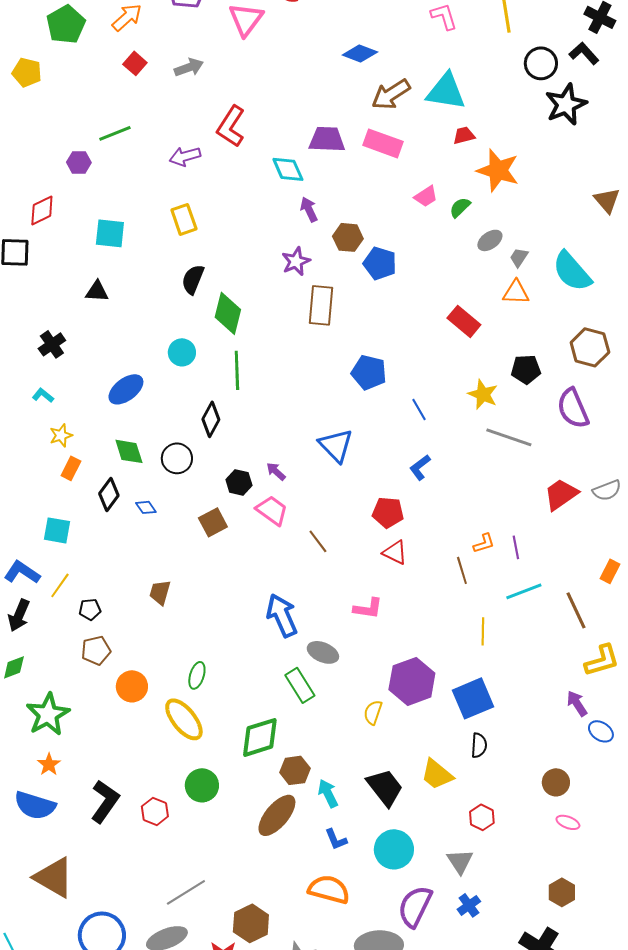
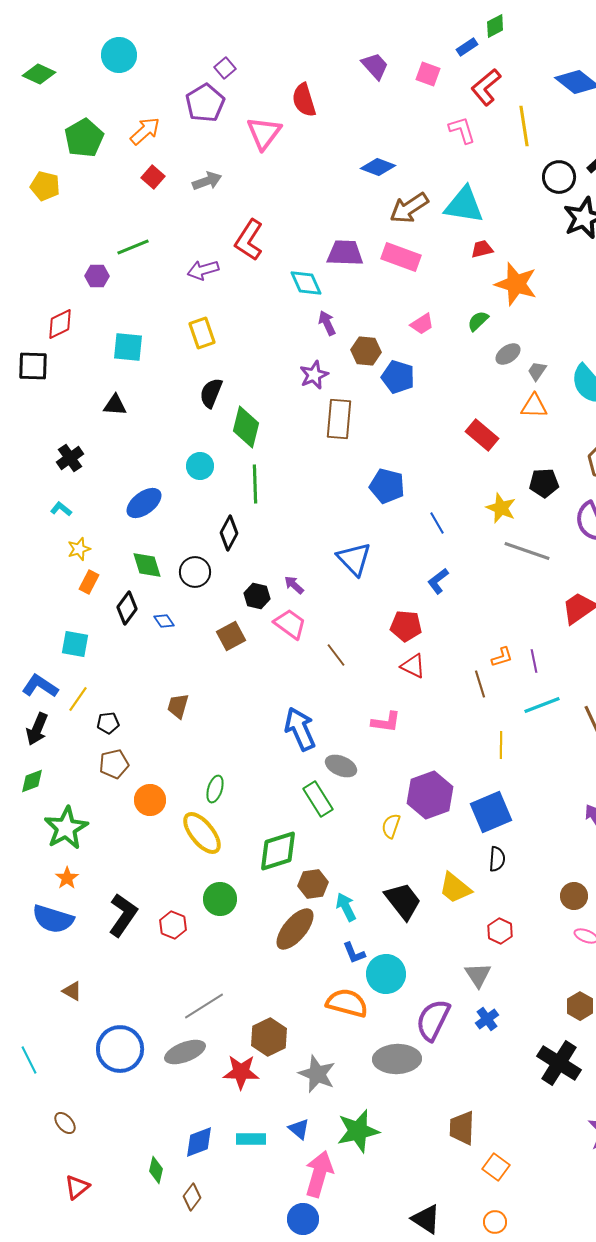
pink trapezoid: (426, 196) -> (422, 324), moved
cyan circle: (394, 849) -> (386, 974), moved
brown triangle: (54, 877) -> (72, 991), size x0.5

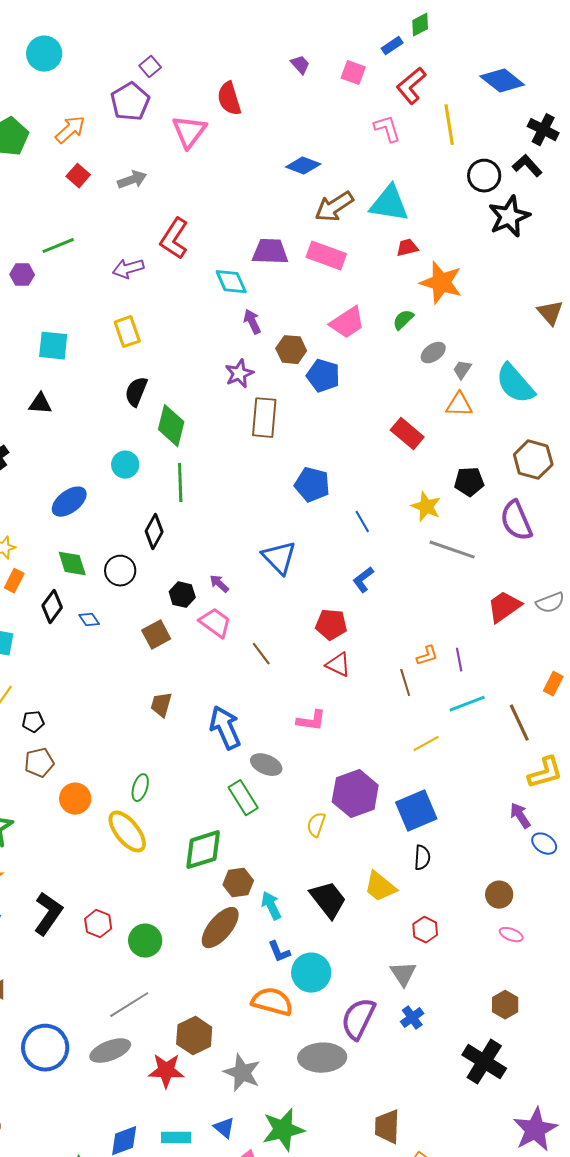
purple trapezoid: (375, 66) -> (300, 65), size x0.7
pink trapezoid: (422, 324) -> (347, 323), size x1.5
brown trapezoid: (178, 706) -> (161, 705), moved
yellow line: (501, 745) -> (426, 744), turned 60
green circle: (220, 899) -> (145, 941), moved

